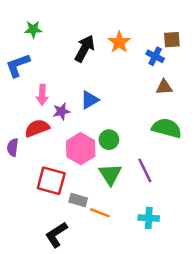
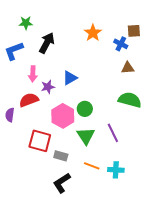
black arrow: (85, 49) -> (47, 43), moved
orange line: (100, 213) -> (92, 166), moved
black L-shape: (56, 235) -> (62, 183), moved

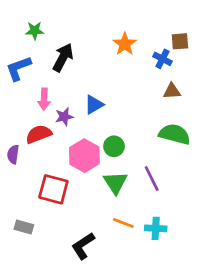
gray rectangle: (61, 156) -> (24, 227), moved

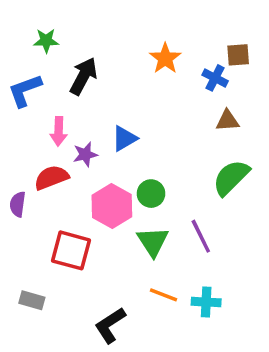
green semicircle: (175, 134) -> (231, 178), turned -60

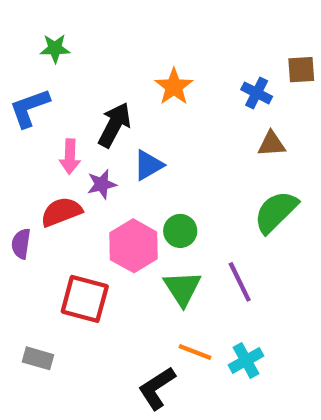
brown square: (238, 55) -> (301, 70), moved
orange star: (165, 58) -> (174, 87), moved
black arrow: (83, 76) -> (114, 125), moved
cyan cross: (206, 302) -> (246, 360), turned -32
black L-shape: (110, 325) -> (157, 388), moved

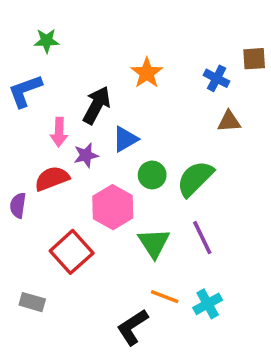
green semicircle: (276, 212) -> (195, 179), moved
green circle: (180, 231) -> (152, 175), moved
red square: (85, 299) -> (72, 252), turned 33

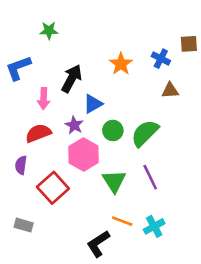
green star: (47, 41) -> (49, 31), moved
orange star: (147, 73) -> (121, 64), moved
purple star: (86, 155) -> (74, 125), moved, turned -30
purple semicircle: (18, 205) -> (21, 165), moved

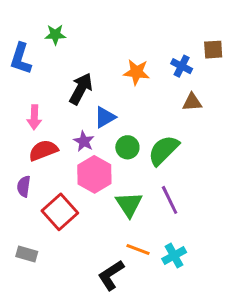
orange star: (121, 64) -> (136, 72), turned -30
blue L-shape: (18, 68) -> (21, 59), moved, turned -52
pink arrow: (44, 99) -> (34, 117), moved

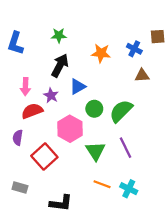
green star: (55, 35) -> (59, 35), moved
purple star: (84, 141) -> (51, 95), moved
cyan cross: (174, 256) -> (129, 189), turned -35
black L-shape: (111, 275) -> (61, 203), moved, turned -140

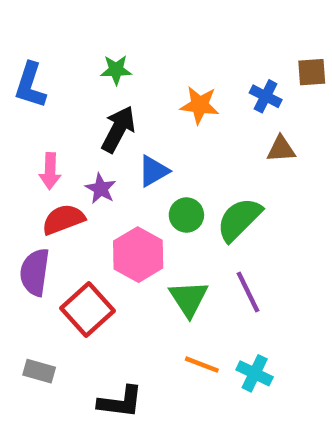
purple semicircle: (18, 138) -> (35, 272), size x1.5

